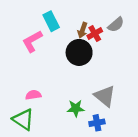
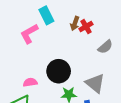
gray semicircle: (116, 25) -> (105, 47), moved
black circle: (79, 52) -> (59, 71), moved

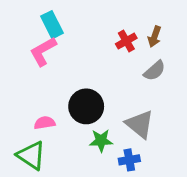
cyan rectangle: (46, 15) -> (52, 25), moved
brown arrow: (75, 23) -> (155, 37), moved

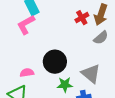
brown arrow: (155, 37) -> (101, 15), size x1.5

